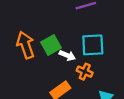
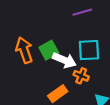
white arrow: (67, 55) -> (64, 60), size x1.5

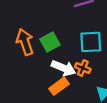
white arrow: (64, 60) -> (64, 68), moved

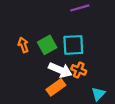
orange arrow: (25, 42) -> (23, 45), size x0.6
cyan square: (91, 42) -> (73, 45), moved

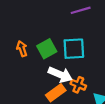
orange cross: (79, 70) -> (78, 85), moved

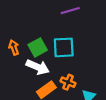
white arrow: (60, 75) -> (38, 67), moved

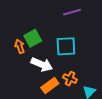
green square: (38, 47) -> (33, 38), moved

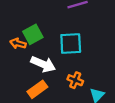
orange arrow: (20, 46) -> (18, 44), turned -56
orange rectangle: (50, 86) -> (37, 89), moved

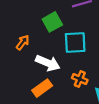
green square: (33, 34) -> (52, 22), moved
orange arrow: (18, 44) -> (23, 42), turned 112

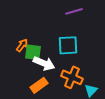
green square: (52, 22) -> (33, 52), moved, turned 36
orange cross: (80, 79) -> (72, 77), size x1.5

